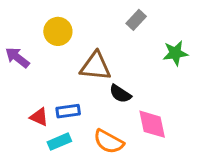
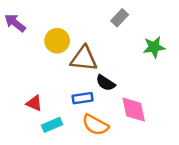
yellow circle: (58, 31) -> (57, 41), moved
purple arrow: (17, 58) -> (15, 23), moved
blue rectangle: (68, 111) -> (83, 98), moved

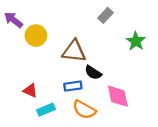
yellow circle: (57, 41) -> (36, 36), moved
green star: (154, 47) -> (136, 41), turned -30

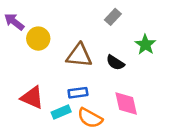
black semicircle: (93, 73) -> (115, 63), moved
red triangle: (30, 91) -> (32, 98), size x1.5
cyan rectangle: (46, 110) -> (61, 112), moved

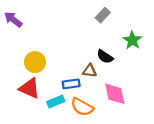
yellow circle: (38, 39) -> (35, 62), moved
brown triangle: (79, 55) -> (90, 71), moved, size x0.6

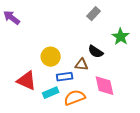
yellow circle: (35, 62) -> (51, 57), moved
orange semicircle: (82, 107) -> (75, 98), turned 130

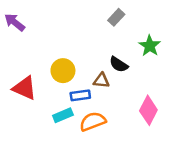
red triangle: (27, 81) -> (25, 88), moved
pink diamond: (105, 86) -> (148, 110), moved, turned 40

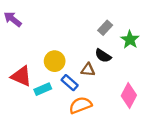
gray rectangle: (116, 17) -> (105, 28), moved
blue rectangle: (80, 95) -> (70, 83), turned 49
cyan rectangle: (63, 115) -> (43, 89), moved

